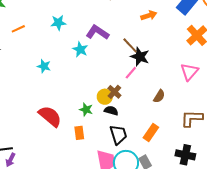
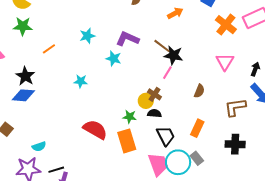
orange rectangle: (79, 133) -> (127, 141), size x1.6

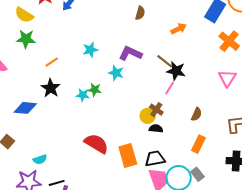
black star: (25, 76) -> (51, 88), moved
brown semicircle: (199, 91) -> (196, 114), moved
green star: (130, 117) -> (95, 90), moved
black trapezoid: (166, 136) -> (155, 159), moved, turned -75

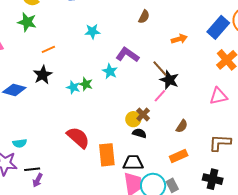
cyan star: (90, 50) -> (92, 31), moved
pink triangle: (227, 78) -> (218, 96), turned 36
orange rectangle: (198, 144) -> (179, 156), turned 30

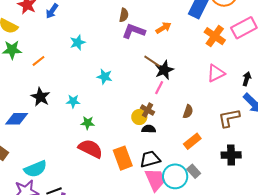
orange line: (48, 49) -> (38, 61), moved
purple L-shape: (127, 55) -> (134, 31), moved
black star: (169, 80) -> (164, 70), turned -30
green star: (86, 84) -> (88, 123), moved
cyan semicircle: (20, 143) -> (35, 169), size x1.6

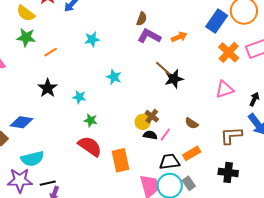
pink line: (159, 88) -> (165, 135), moved
brown semicircle: (188, 112) -> (192, 123), turned 96
blue diamond: (17, 119) -> (22, 122), moved
black trapezoid: (150, 159) -> (169, 162), moved

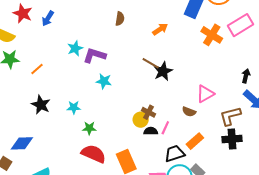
purple L-shape: (149, 36) -> (94, 55), moved
pink triangle: (225, 89) -> (205, 94), moved
black cross: (228, 172) -> (232, 139), moved

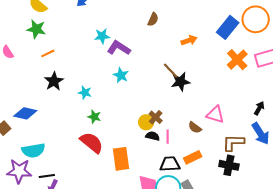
orange line: (37, 69) -> (48, 53), moved
pink triangle: (205, 94) -> (215, 115), turned 30
pink line: (165, 128) -> (168, 137), turned -40

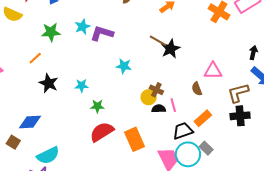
green star: (36, 29) -> (51, 32), moved
cyan star: (121, 75) -> (124, 66), moved
brown semicircle: (195, 127) -> (197, 89), turned 48
red semicircle: (92, 143) -> (102, 132), turned -55

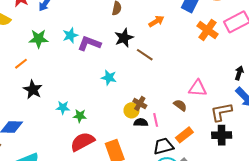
black star: (171, 49) -> (124, 38), moved
cyan star: (82, 86) -> (63, 108), moved
brown semicircle: (197, 89) -> (180, 105), turned 144

